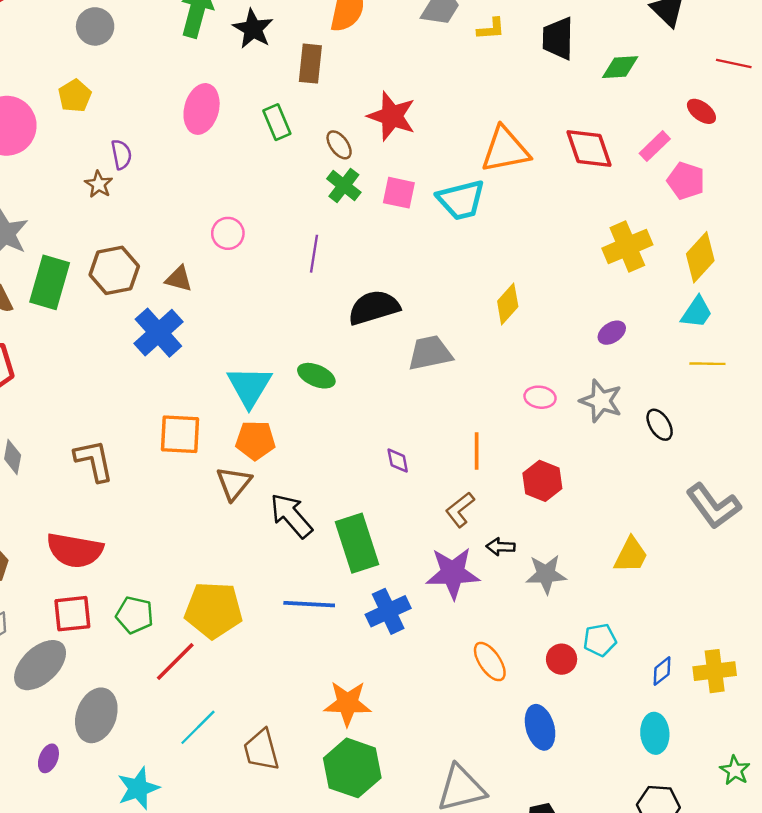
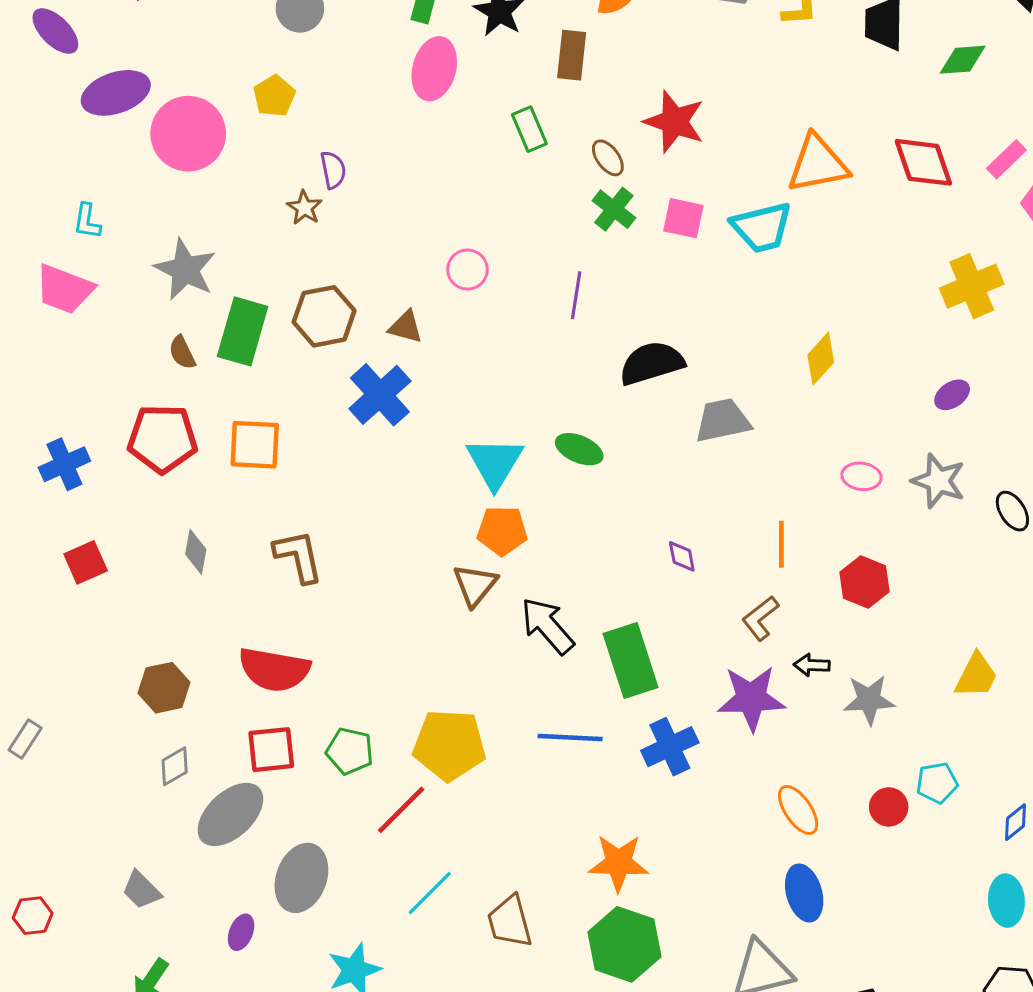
pink ellipse: (202, 109) -> (434, 69), moved
orange square: (180, 434) -> (255, 445), moved
blue ellipse: (540, 727) -> (804, 893), moved

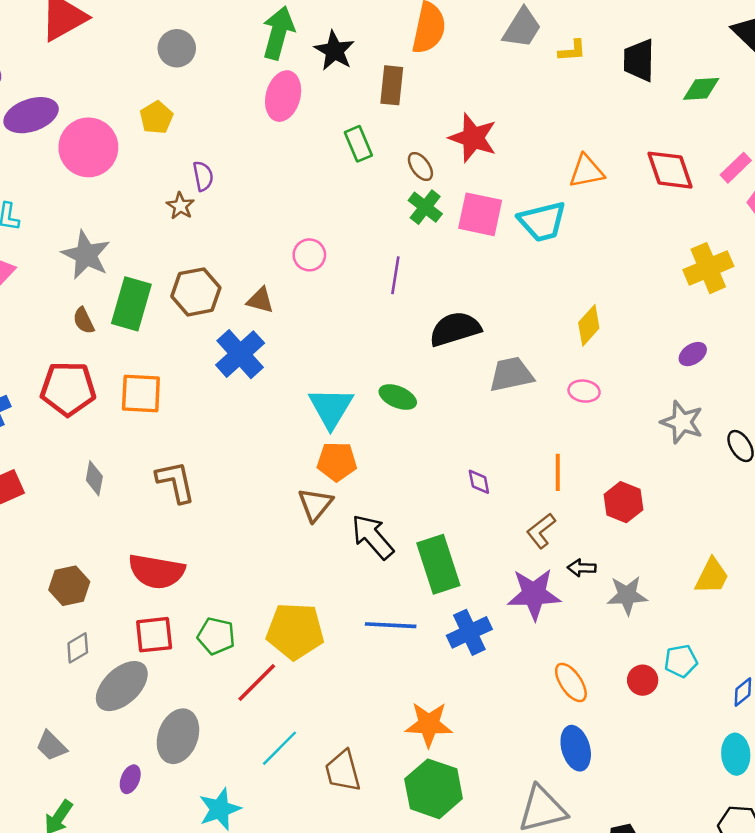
orange triangle: (818, 164) -> (586, 171), size x0.7
pink square: (683, 218) -> (480, 214), size x1.4
pink ellipse: (861, 476) -> (584, 391), moved

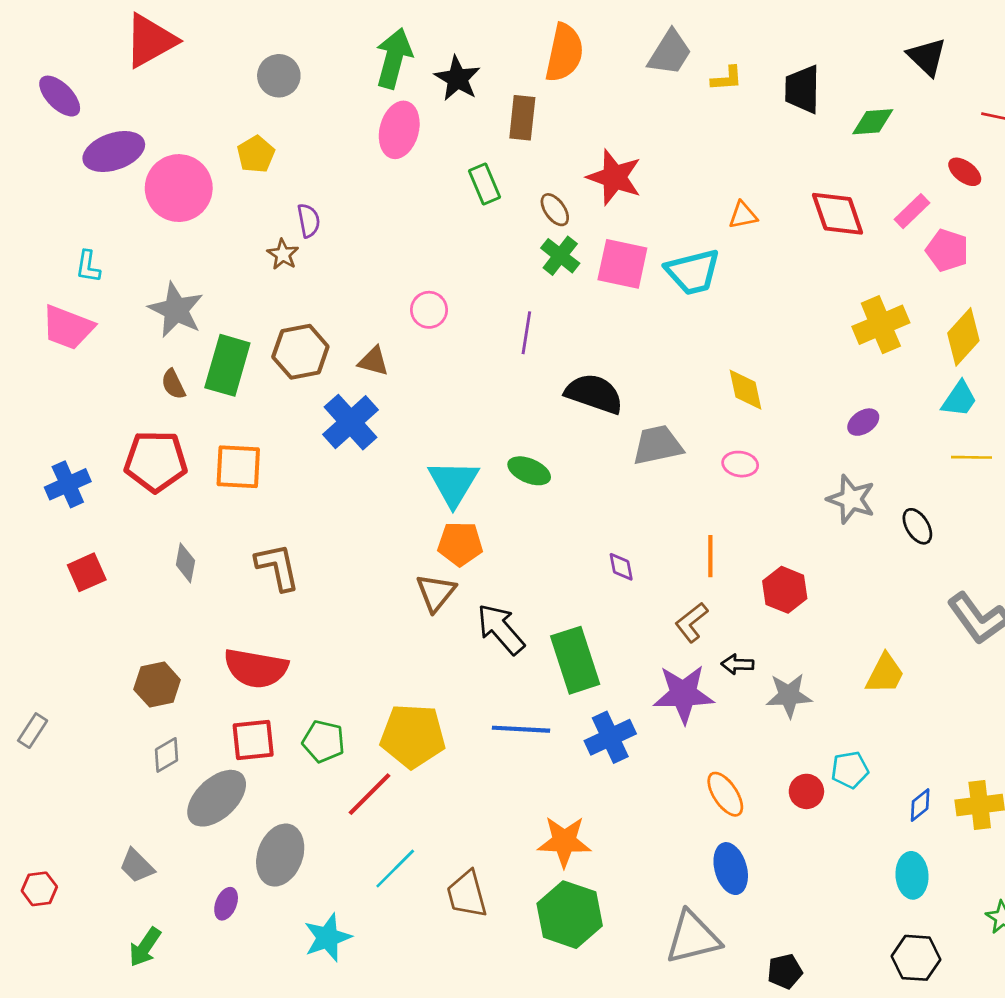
orange triangle: (586, 171) -> (743, 215), size x0.7
yellow diamond: (589, 325) -> (746, 390), turned -54
black semicircle: (455, 329) -> (594, 394), turned 36

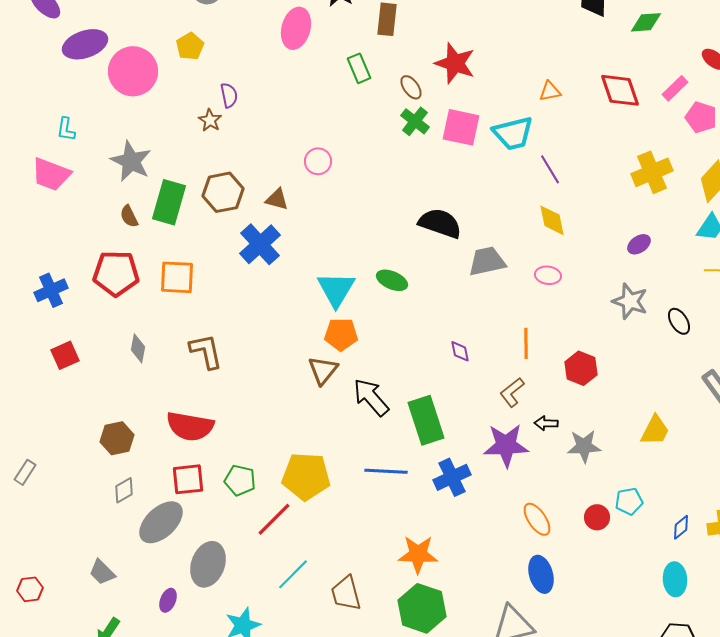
purple line: (526, 333) -> (550, 169), moved, turned -40

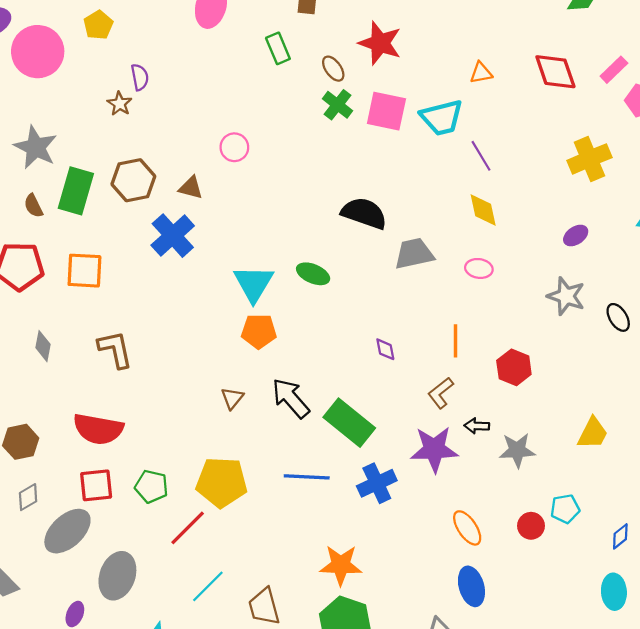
brown triangle: (323, 370) -> (232, 398), moved, size x0.7
green rectangle: (426, 420) -> (349, 423), turned -33

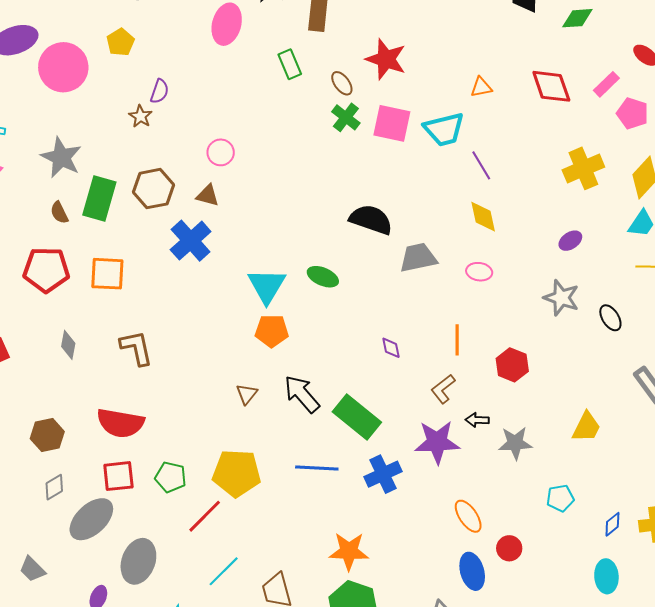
purple semicircle: (140, 77) -> (159, 91), turned 30
pink circle: (234, 147) -> (221, 152), moved
red circle: (531, 526) -> (509, 548), moved

